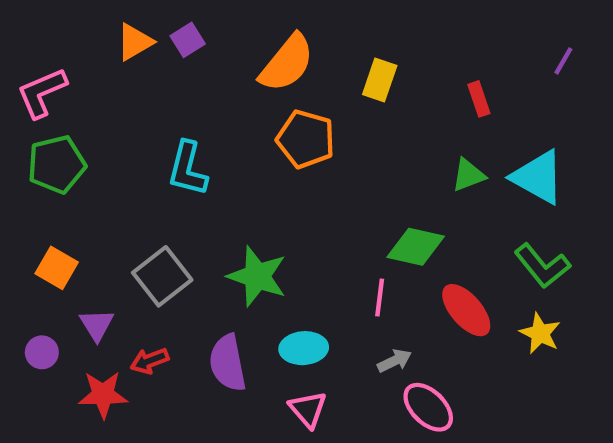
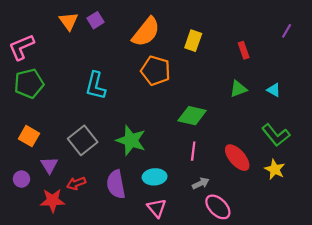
orange triangle: (135, 42) -> (69, 21), turned -36
cyan triangle: (538, 177) -> (274, 90), size x0.5
green diamond: (416, 247) -> (192, 116), moved

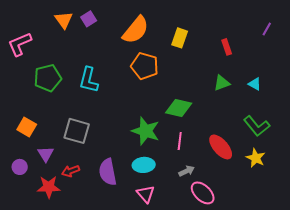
green pentagon: (29, 83) -> (48, 78), moved
gray square: (83, 140) -> (77, 131), turned -36
green star: (131, 140) -> (146, 131), moved

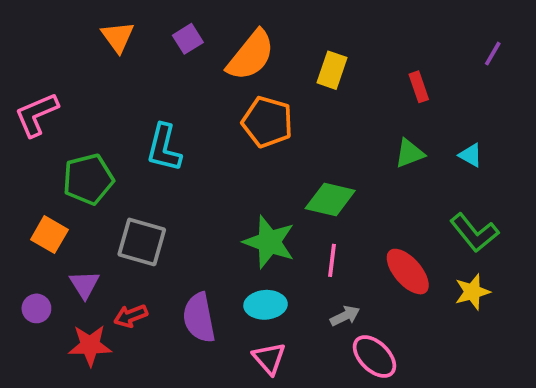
purple square: (89, 19) -> (188, 39), moved
pink L-shape: (20, 44) -> (36, 115), moved
green pentagon: (48, 78) -> (88, 179), moved
yellow star: (256, 158) -> (472, 292), turned 30

